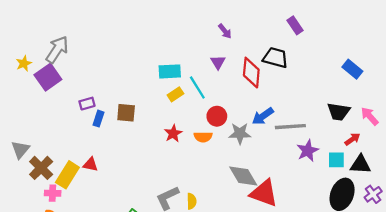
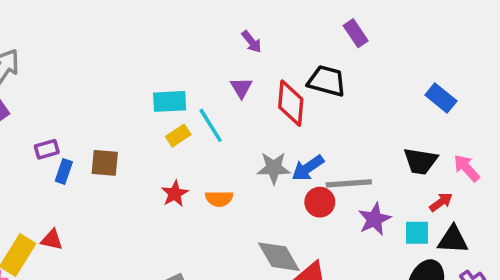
red circle: (217, 116) -> (320, 202), moved
gray star: (240, 133) -> (274, 168), moved

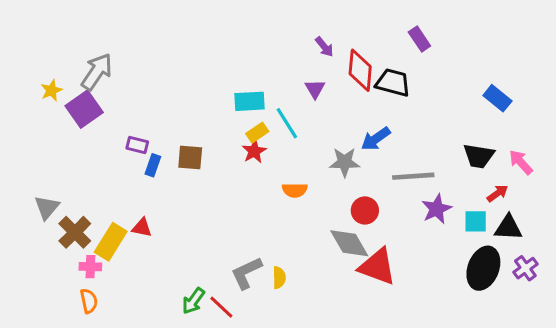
red diamond: (291, 103) -> (360, 70), moved
purple rectangle: (47, 149) -> (137, 145), turned 30
blue arrow: (308, 168) -> (376, 139), moved
red star: (175, 194) -> (254, 151), moved
red circle: (320, 202) -> (365, 210), moved

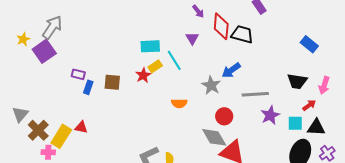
red star: (254, 151) -> (143, 75), moved
gray star: (345, 162) -> (211, 85), turned 30
pink arrow: (521, 162) -> (324, 85), turned -120

